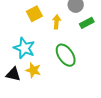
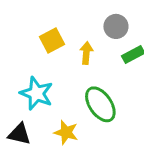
yellow star: (33, 70) -> (66, 132), moved

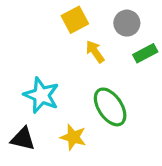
yellow square: (52, 40) -> (75, 20), moved
yellow arrow: (86, 53) -> (95, 52), turned -40

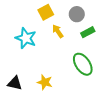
cyan star: (41, 95) -> (26, 38), moved
green ellipse: (110, 107) -> (83, 64), moved

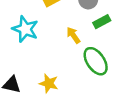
yellow arrow: (58, 31) -> (73, 35), moved

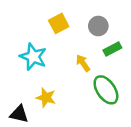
yellow star: (49, 83) -> (46, 98), moved

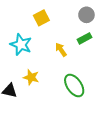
gray circle: (98, 26) -> (86, 15), moved
green ellipse: (106, 90) -> (74, 86), moved

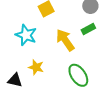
yellow arrow: (61, 50) -> (65, 40), size x1.6

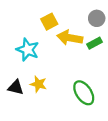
yellow arrow: (65, 40) -> (70, 38), moved, turned -45
black triangle: (15, 80) -> (16, 87), moved

